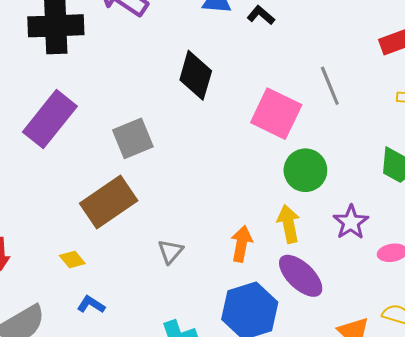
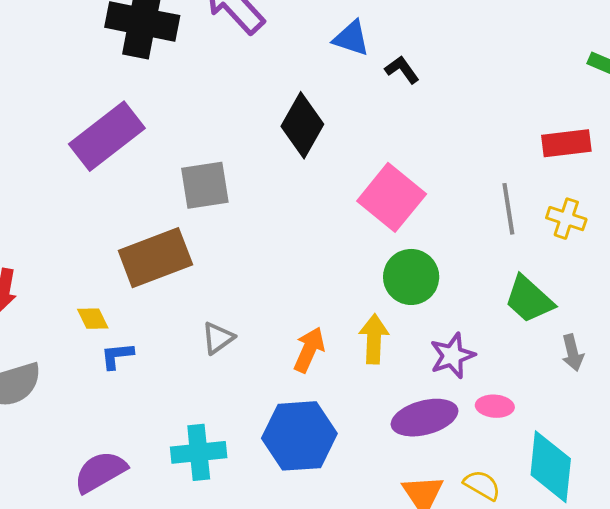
gray line: (330, 86) -> (508, 209), moved
purple ellipse: (301, 276) -> (425, 418), moved, turned -72
blue L-shape: (91, 305) -> (117, 356), moved, turned -52

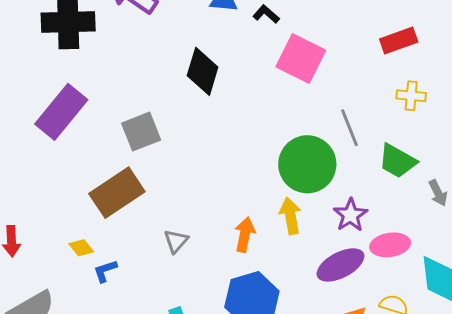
pink square: (392, 197) -> (301, 58), moved
gray line: (508, 209) -> (350, 128), moved
green circle: (411, 277) -> (307, 164), size x1.4
pink ellipse: (495, 406) -> (390, 245), size x1.4

